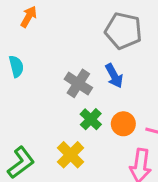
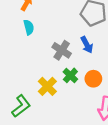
cyan semicircle: (16, 66) -> (29, 27), moved
yellow cross: (71, 155) -> (47, 86), moved

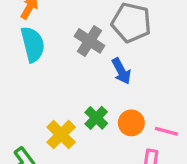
cyan semicircle: (29, 27) -> (33, 44), size x1.5
gray cross: (62, 50) -> (90, 41), moved

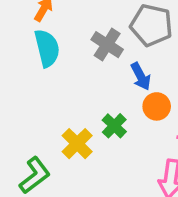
orange circle: (131, 123) -> (157, 106), moved

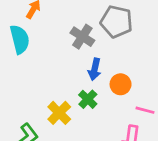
cyan semicircle: (47, 48) -> (20, 39), moved
blue arrow: (141, 76) -> (95, 69), moved, turned 40

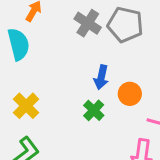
gray cross: (82, 37) -> (88, 23), moved
yellow cross: (59, 113) -> (26, 106), moved

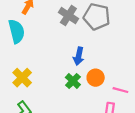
orange circle: (130, 94) -> (96, 78), moved

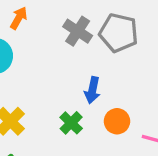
green cross: (73, 81) -> (71, 123), moved

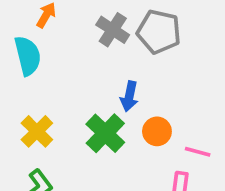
green cross: (71, 123) -> (105, 133), size x1.5

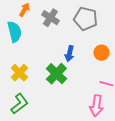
gray cross: (113, 30) -> (50, 18), moved
orange circle: (157, 131) -> (101, 53), moved

